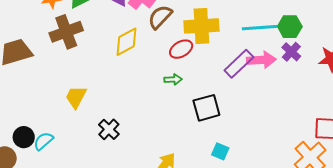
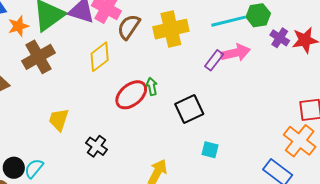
red ellipse: (181, 49) -> (131, 95), moved, size x1.4
purple cross: (291, 52) -> (280, 38), moved
purple rectangle: (239, 64) -> (214, 60), size x0.7
green arrow: (173, 79) -> (152, 86), turned -90

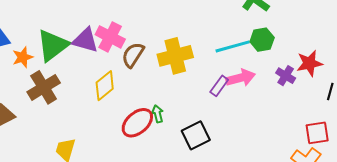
purple cross: (280, 38) -> (286, 76), moved

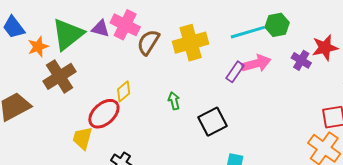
purple triangle: (85, 40) -> (100, 29), size x0.7
yellow diamond: (105, 86) -> (124, 91), moved, size x0.7
red ellipse: (137, 123) -> (104, 114), moved

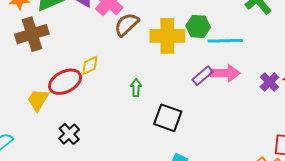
green hexagon: (277, 25) -> (198, 26), moved
black square: (212, 122) -> (168, 118), turned 32

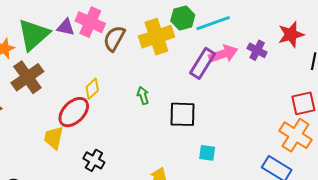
purple rectangle: (203, 76) -> (202, 63), size x1.4
purple cross: (269, 82) -> (257, 50), moved

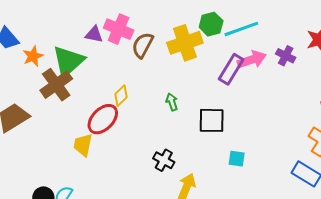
green triangle: (34, 35) -> (68, 61), moved
black cross: (94, 160) -> (164, 160), moved

